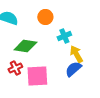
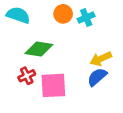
cyan cross: (64, 36) -> (86, 18), moved
yellow arrow: (76, 54) -> (101, 59), turned -84

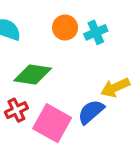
blue semicircle: (97, 77) -> (91, 112), moved
pink square: (53, 85) -> (52, 123), turned 32

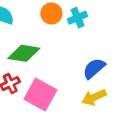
yellow arrow: (115, 87) -> (94, 97), moved
blue semicircle: (91, 112) -> (94, 68), moved

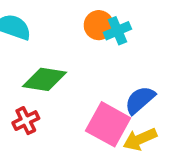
orange circle: (51, 13) -> (99, 25), moved
pink square: (40, 95) -> (108, 124), moved

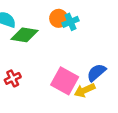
green diamond: (44, 79) -> (24, 35), moved
blue semicircle: (140, 100) -> (96, 73), moved

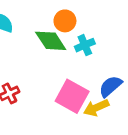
cyan cross: (70, 22) -> (85, 45), moved
green diamond: (24, 35) -> (51, 41), moved, turned 48

